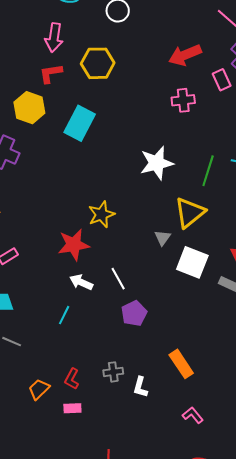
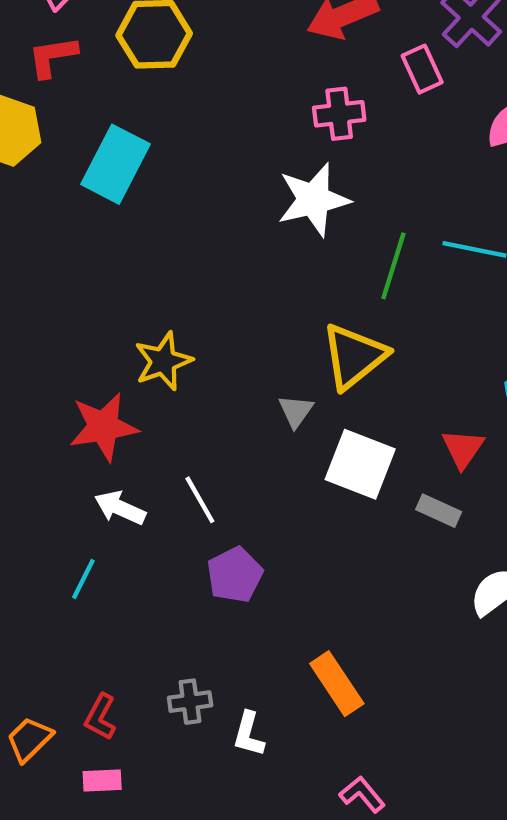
white star: (157, 163) -> (314, 200), moved

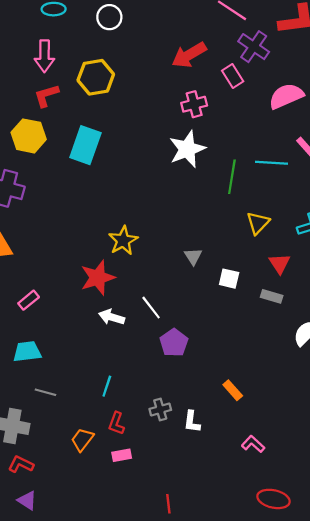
yellow triangle: (354, 356) -> (258, 223), moved, size x0.7
white square: (360, 464) -> (229, 279), size x0.6
cyan line: (83, 579) -> (107, 386), moved
orange rectangle: (337, 684) -> (233, 390), size x0.7

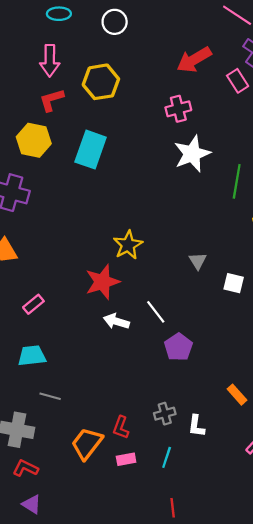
pink cross: (194, 104) -> (178, 109), moved
cyan line: (107, 386) -> (167, 457), moved
orange trapezoid: (82, 440) -> (87, 444), size x1.4

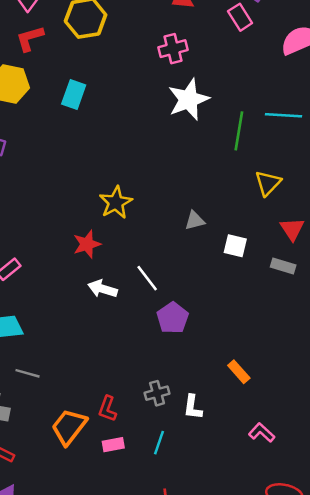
cyan rectangle: (91, 150) -> (74, 95), size x0.7
gray triangle: (198, 261) -> (195, 221), turned 48
red star: (102, 282) -> (87, 244), size x0.7

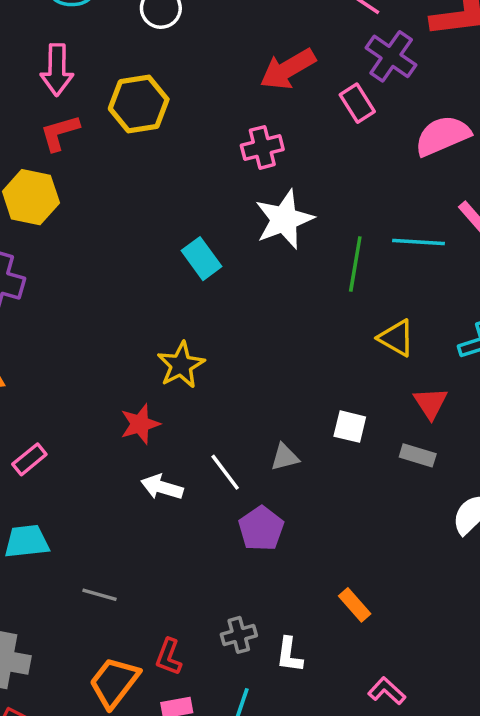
cyan rectangle: (74, 95) -> (201, 259), moved, turned -56
yellow triangle: (268, 183) -> (396, 338), turned -44
gray triangle: (195, 221) -> (285, 457), moved
gray line: (28, 373) -> (99, 595), moved

